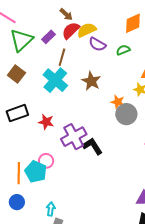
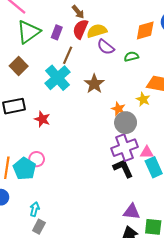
red semicircle: (71, 31) -> (80, 29), turned -30
purple rectangle: (48, 37) -> (57, 32), turned -32
purple cross: (74, 137) -> (125, 148), moved
black L-shape: (92, 146) -> (123, 168), moved

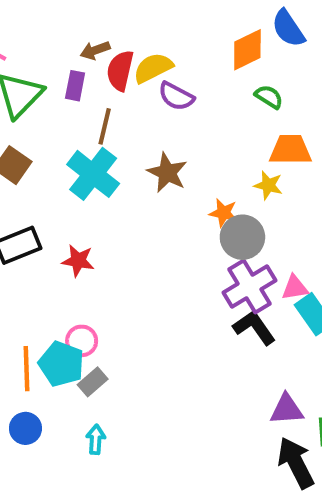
brown arrow: (78, 12) -> (95, 50), moved, turned 120
green semicircle: (131, 56) -> (269, 97), moved, turned 56
gray rectangle: (39, 227) -> (93, 382), moved, turned 32

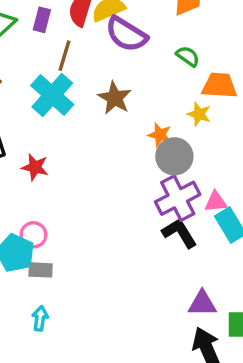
purple semicircle: (176, 96) -> (126, 34), size x1.4
green semicircle: (269, 97) -> (188, 56), moved
gray rectangle: (93, 382) -> (41, 270), turned 40

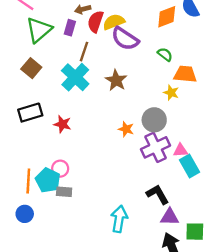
orange star: (160, 135) -> (126, 129), moved
black L-shape: (179, 233) -> (158, 194), moved
cyan arrow: (40, 319) -> (119, 219), moved, size x1.6

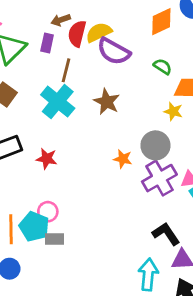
cyan arrow: (119, 219) -> (148, 275), moved

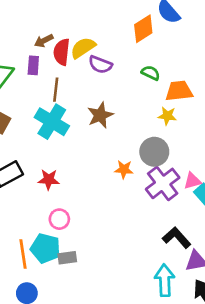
purple semicircle: (114, 51) -> (100, 65), size x0.7
brown star: (107, 102) -> (100, 115), turned 30
pink circle: (48, 212) -> (59, 219), moved

